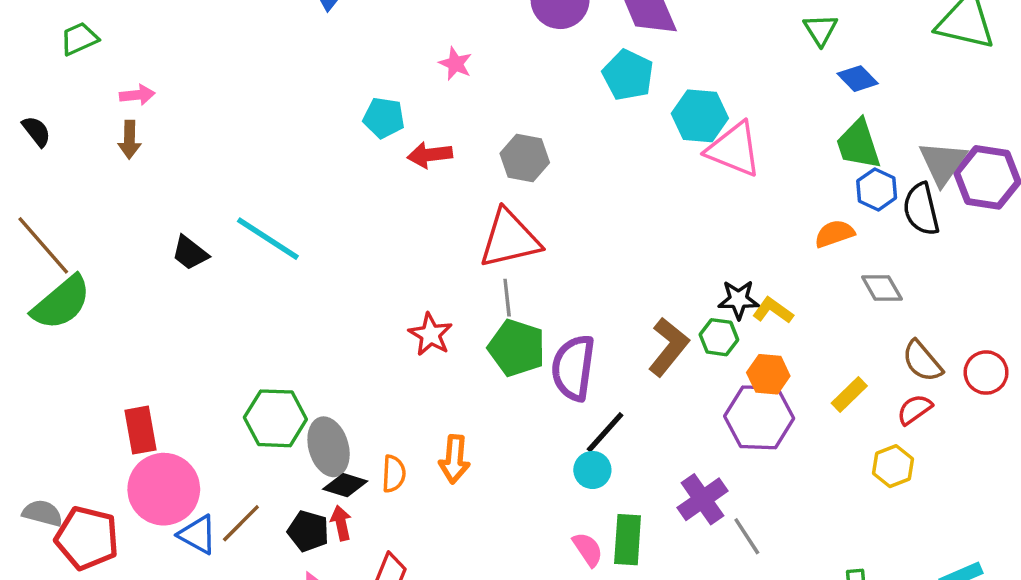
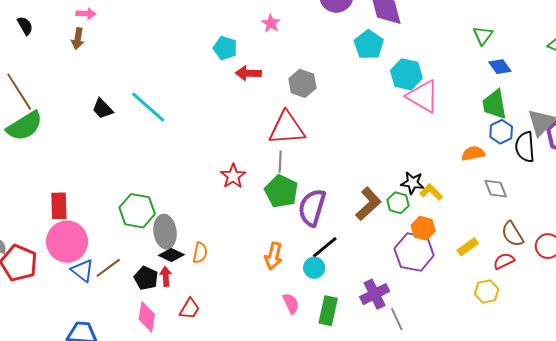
orange arrow: (454, 459) -> (274, 256), moved
pink semicircle: (588, 549) -> (291, 303), moved

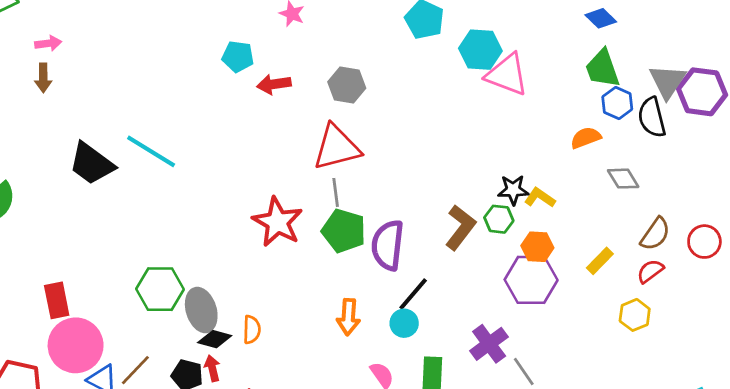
black trapezoid: (102, 109) -> (92, 164), size x1.6
red star: (233, 176) -> (277, 222), size x1.5
brown semicircle: (512, 234) -> (655, 234), turned -104

